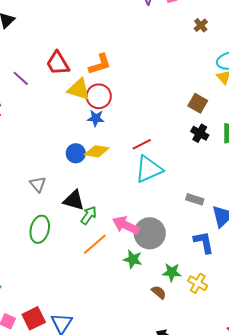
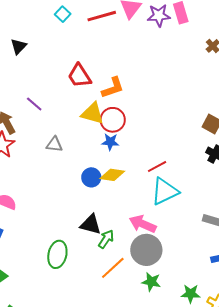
red trapezoid: (58, 63) -> (79, 76), moved
gray triangle: (38, 184) -> (54, 144), moved, turned -42
pink arrow: (126, 225) -> (143, 224), moved
gray circle: (150, 233) -> (146, 250), moved

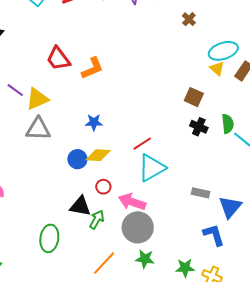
yellow triangle: (93, 113) -> (37, 99), moved, turned -35
red circle: (113, 120) -> (103, 187), moved, size x0.6
gray triangle: (54, 144) -> (38, 129), size x1.5
orange line: (113, 268) -> (104, 263), moved

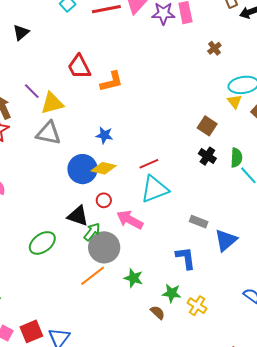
blue circle: (77, 159) -> (82, 169), size x1.5
gray circle: (138, 227) -> (104, 247), moved
blue L-shape: (214, 235) -> (186, 258), moved
green ellipse: (49, 238) -> (42, 243), turned 36

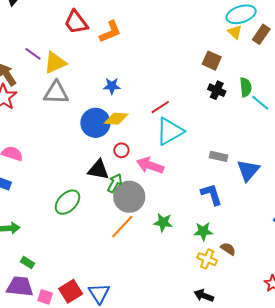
yellow cross: (197, 306) -> (207, 259), moved
brown semicircle: (158, 312) -> (228, 249), moved

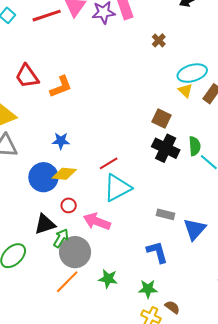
black cross: (217, 90) -> (166, 148), size x1.5
black triangle: (98, 170) -> (45, 224), turned -30

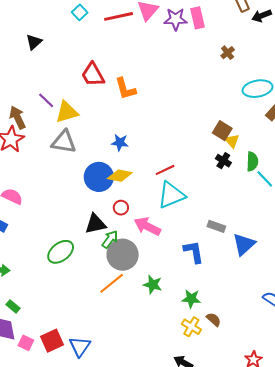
orange L-shape: (61, 87) -> (125, 89), turned 90
yellow triangle: (185, 91) -> (232, 141), moved
black cross: (166, 148) -> (223, 161), size x0.6
blue L-shape: (157, 252) -> (194, 252), moved

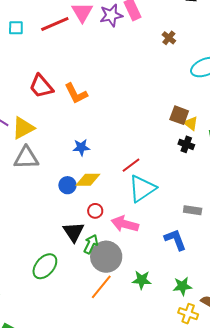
cyan square: (80, 12) -> (16, 28), turned -35
blue circle: (99, 177) -> (67, 185), size x0.6
black triangle: (95, 224) -> (74, 232), turned -40

